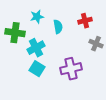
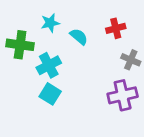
cyan semicircle: (58, 27) -> (79, 37), turned -40
purple cross: (71, 69) -> (123, 95), moved

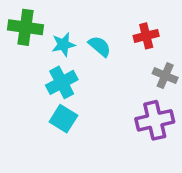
cyan star: (50, 23) -> (63, 45), moved
green cross: (20, 45) -> (26, 27), moved

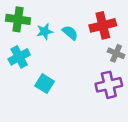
red cross: (146, 36) -> (103, 25), size x1.5
cyan cross: (62, 82) -> (19, 57), moved

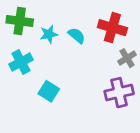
red cross: (103, 25) -> (112, 28), turned 30
gray cross: (116, 53) -> (127, 58), turned 35

